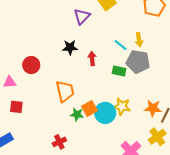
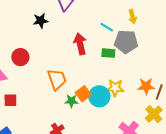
yellow arrow: (139, 40) -> (133, 17), moved
black star: (70, 47) -> (41, 21), moved
red arrow: (92, 58) -> (80, 44), size x1.5

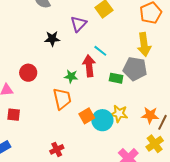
yellow arrow: (133, 17) -> (144, 44), size x1.6
cyan line: (107, 27) -> (100, 51), moved
green star: (71, 101) -> (71, 76), moved

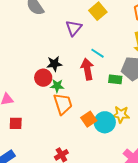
black star: (52, 39) -> (54, 64), moved
red circle: (28, 73) -> (43, 78), moved
green star: (71, 76) -> (57, 86), moved

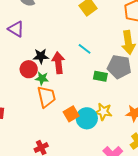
purple triangle: (74, 28) -> (16, 29), moved, turned -42
red arrow: (87, 69) -> (58, 63), moved

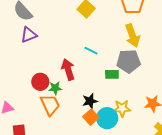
purple triangle: (16, 29) -> (29, 35), moved, turned -42
black star: (41, 56) -> (90, 101), moved
orange trapezoid: (46, 97) -> (50, 105), moved

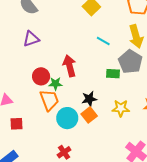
purple triangle: (29, 35) -> (31, 39), moved
cyan line: (91, 51) -> (103, 41), moved
gray pentagon: (129, 61) -> (130, 62), turned 30
cyan circle: (107, 118) -> (67, 118), moved

